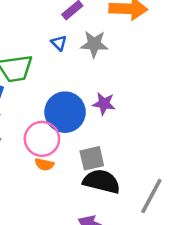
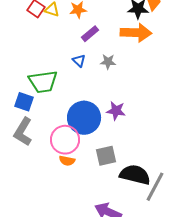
gray star: (94, 44) -> (108, 62), size x0.7
black semicircle: (102, 181) -> (135, 175), moved

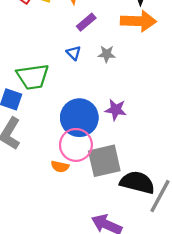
pink circle: (65, 140) -> (76, 145), moved
gray square: (106, 156) -> (104, 161), size x1.4

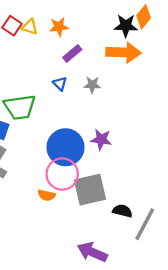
black semicircle: (137, 182) -> (122, 211), size x0.6

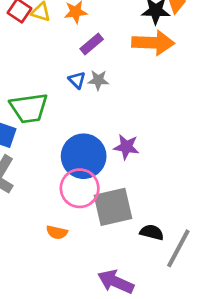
gray star: (92, 85) -> (98, 80), moved
orange semicircle: (47, 195) -> (57, 232), moved

